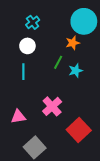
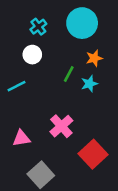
cyan circle: (84, 21) -> (82, 23), moved
orange star: (73, 43) -> (94, 58), moved
cyan line: (23, 72) -> (17, 86), moved, turned 63

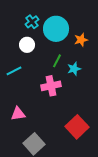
cyan circle: (82, 23) -> (56, 29), moved
orange star: (94, 58) -> (81, 40), moved
pink cross: (61, 126) -> (51, 86), moved, turned 30

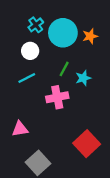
orange star: (81, 40) -> (90, 36), moved
cyan line: (14, 71) -> (27, 78), moved

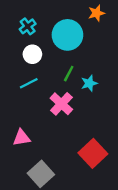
cyan cross: (36, 25) -> (28, 26), moved
orange star: (90, 36) -> (96, 13), moved
pink cross: (57, 97) -> (61, 104), turned -35

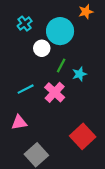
white circle: (32, 54) -> (42, 48), moved
cyan line: (29, 83) -> (26, 89), moved

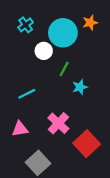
orange star: (86, 12) -> (90, 23), moved
cyan star: (79, 74) -> (80, 87), moved
pink cross: (55, 92) -> (58, 123), moved

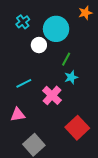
orange star: (90, 23) -> (85, 13), moved
green line: (64, 69) -> (66, 59), moved
pink cross: (58, 123) -> (52, 95), moved

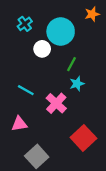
cyan line: (24, 83) -> (26, 90), turned 56

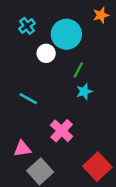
pink cross: (56, 103) -> (62, 131), moved
pink triangle: (19, 124) -> (22, 149), moved
red square: (83, 138) -> (97, 167), moved

